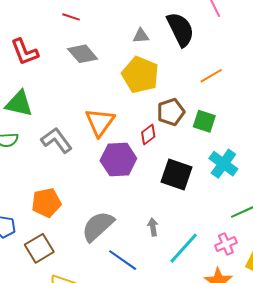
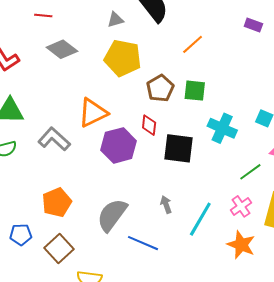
orange triangle: (100, 122) -> (93, 113), turned 40
red diamond: (148, 134) -> (149, 125), moved, turned -35

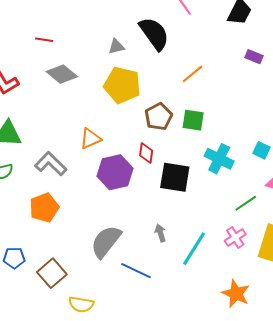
orange triangle: (93, 113) -> (90, 139), size x0.7
orange pentagon: (57, 202) -> (44, 208), moved
orange star: (241, 245) -> (236, 294), moved

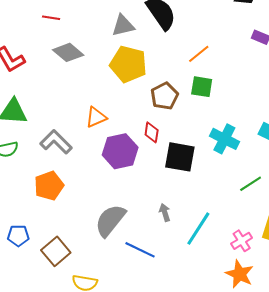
gray triangle: (116, 46) -> (123, 25), size x1.4
green square: (193, 120) -> (202, 87), moved
pink cross: (235, 237) -> (242, 241), moved

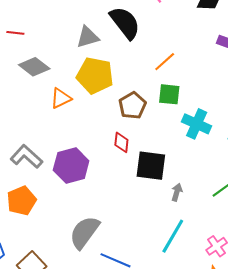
orange triangle: (96, 117) -> (61, 98), moved
cyan cross: (224, 139) -> (197, 124), moved
purple hexagon: (120, 151) -> (71, 166), moved
gray arrow: (165, 213) -> (177, 192), moved, turned 36

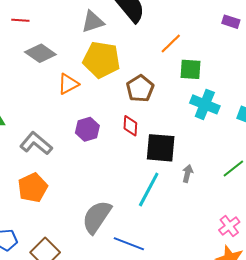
green square: (169, 94) -> (191, 69), moved
purple hexagon: (71, 166) -> (87, 129), moved, size x0.7
cyan line: (173, 236) -> (149, 189), moved

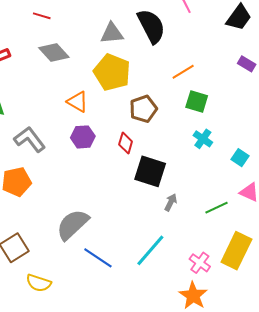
orange triangle: (68, 84) -> (78, 102), moved, turned 45
cyan cross: (205, 104) -> (203, 139), size x0.7
cyan line: (149, 189) -> (150, 250), moved
pink cross: (229, 226) -> (200, 263), turned -30

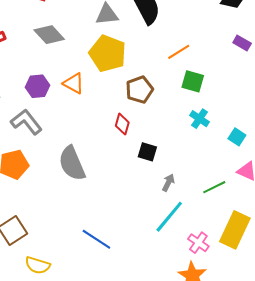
purple hexagon: (83, 137) -> (37, 86), moved
black square: (150, 171) -> (147, 152), size x0.6
gray semicircle: (73, 225) -> (72, 163), moved, turned -69
cyan line: (150, 250) -> (169, 217), moved

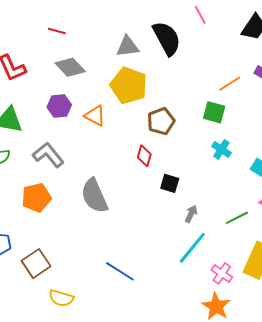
orange line: (179, 52) -> (230, 84), moved
purple hexagon: (37, 86) -> (59, 106), moved

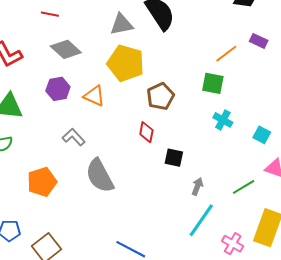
gray L-shape: (48, 155) -> (74, 137), moved, size x0.7

